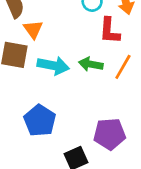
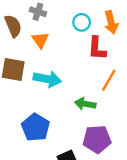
orange triangle: (33, 29) -> (40, 40), moved
green arrow: (91, 64) -> (85, 104), moved

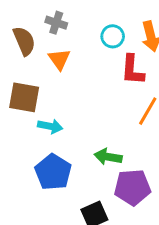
cyan arrow: (47, 79) -> (50, 126), moved, size x0.7
green arrow: (85, 104) -> (108, 157), moved

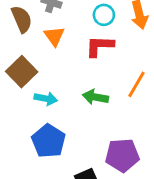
red L-shape: (132, 70) -> (100, 46), moved, turned 88
brown square: (24, 97) -> (22, 72), turned 36
green arrow: (108, 157) -> (95, 97), moved

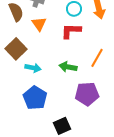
purple pentagon: (122, 155) -> (87, 94), moved

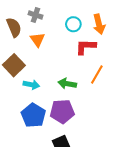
red L-shape: (71, 31) -> (86, 47), moved
purple pentagon: (87, 94) -> (62, 111), moved

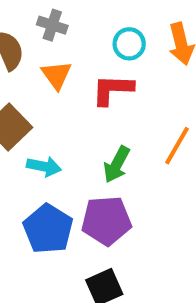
red L-shape: (86, 47) -> (113, 90), moved
green arrow: (67, 84) -> (117, 164), turned -72

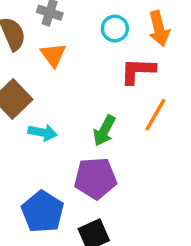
red L-shape: (113, 90) -> (138, 71), moved
blue pentagon: (48, 229) -> (43, 212), moved

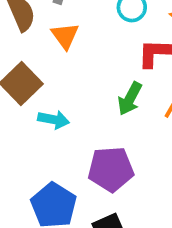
green arrow: (104, 131) -> (130, 99), moved

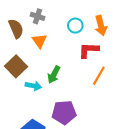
green arrow: (130, 99) -> (54, 75), moved

